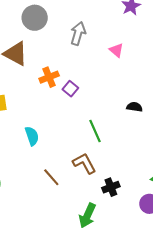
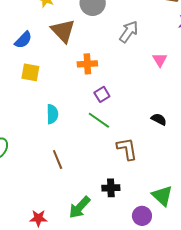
purple square: (70, 89) -> (102, 94), moved
green line: (95, 131) -> (99, 120), moved, turned -50
brown L-shape: (84, 163) -> (127, 149), moved

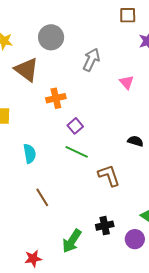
black cross: (111, 188) -> (105, 226), moved

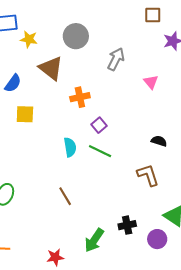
cyan semicircle: (30, 154) -> (70, 147), moved
brown L-shape: (109, 175) -> (148, 175), moved

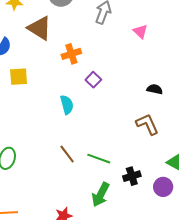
green line: (100, 151) -> (99, 159), moved

